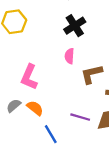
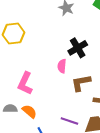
black cross: (75, 26) -> (78, 48), moved
gray semicircle: (14, 106) -> (10, 109), turned 40

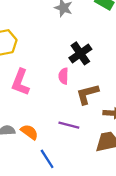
pink L-shape: (25, 83) -> (20, 82), moved
purple line: (69, 121) -> (69, 125), moved

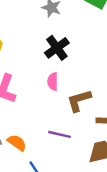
black cross: (80, 53) -> (57, 48), moved

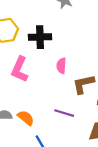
black cross: (57, 48) -> (40, 37), moved, turned 30

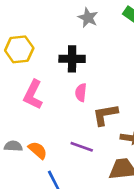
black cross: (40, 37) -> (72, 59), moved

